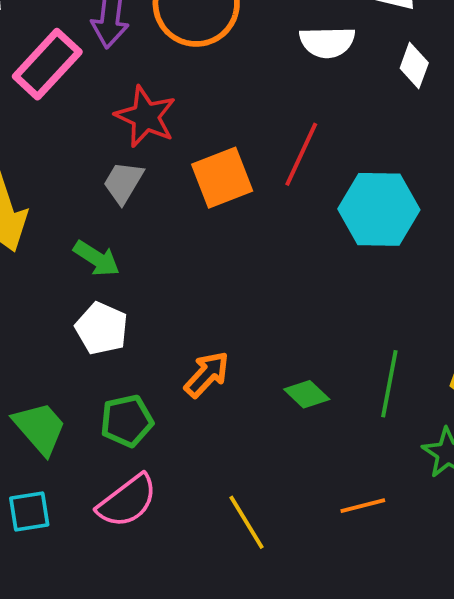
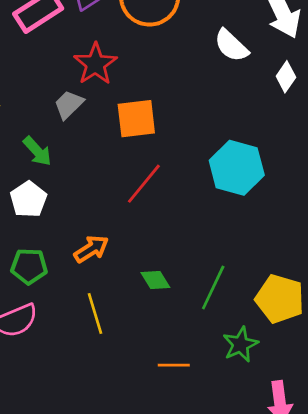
white semicircle: (327, 42) -> (231, 46), turned 30
red line: (301, 154) -> (144, 184), moved
yellow line: (246, 522) -> (95, 314), moved

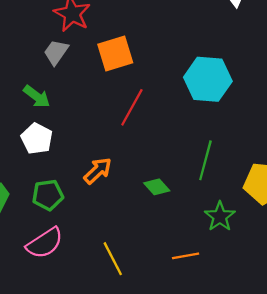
green line: (213, 287) -> (205, 160), moved
yellow line: (95, 314) -> (113, 259), moved
green star: (240, 344) -> (220, 216), moved

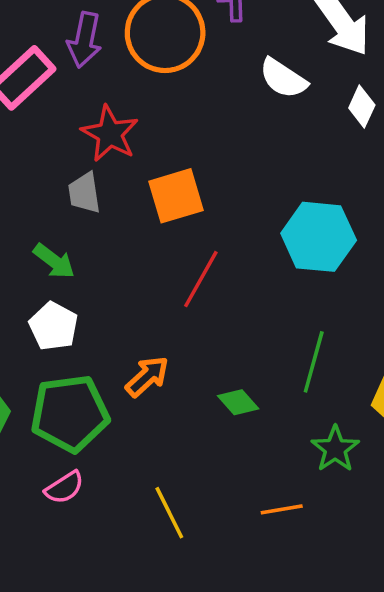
gray trapezoid: (56, 52) -> (84, 193), turned -44
green pentagon: (48, 195) -> (70, 413), size x1.6
pink semicircle: (45, 243) -> (64, 488), size x0.7

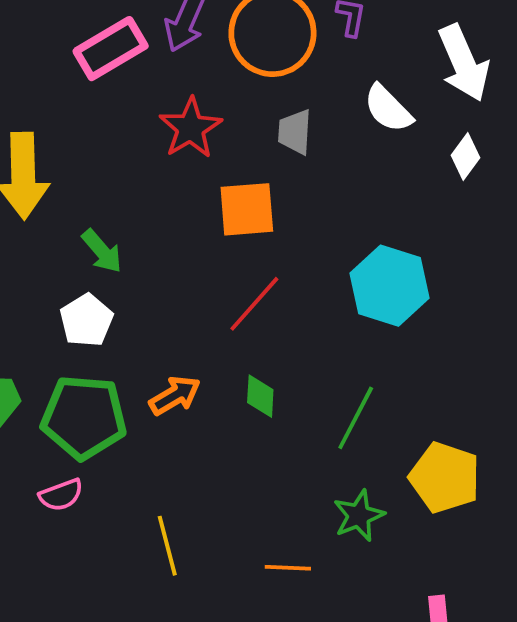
gray trapezoid: (84, 193) -> (295, 132), moved
green diamond: (238, 402) -> (260, 396), moved, turned 33

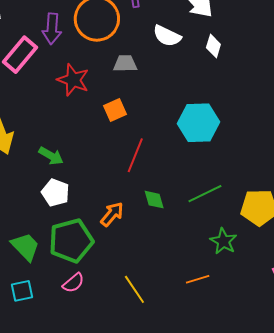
gray trapezoid: (295, 132) -> (125, 64), turned 105
orange square: (247, 209) -> (115, 110), size x0.7
green line: (356, 418) -> (205, 194), turned 56

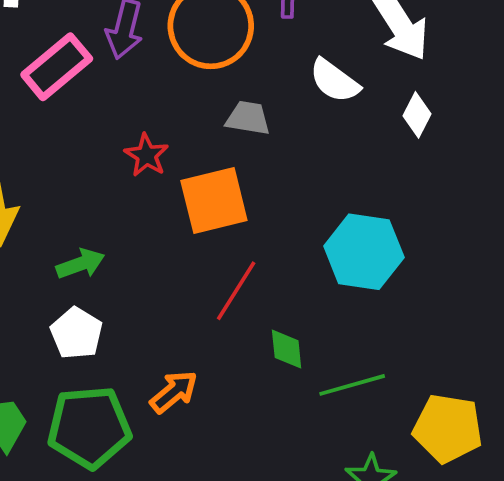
red star: (73, 80) -> (147, 155), moved, size x0.7
orange square: (115, 110) -> (214, 200), size x1.6
green arrow: (51, 156) -> (80, 264), turned -60
green diamond: (154, 200) -> (287, 349), moved

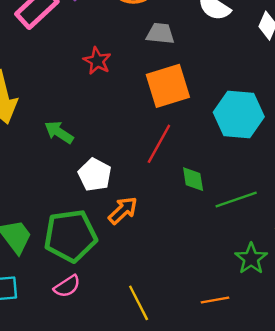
orange square: (214, 200) -> (168, 86), moved
green arrow: (80, 264) -> (59, 132), turned -124
white pentagon: (76, 333) -> (95, 175), moved

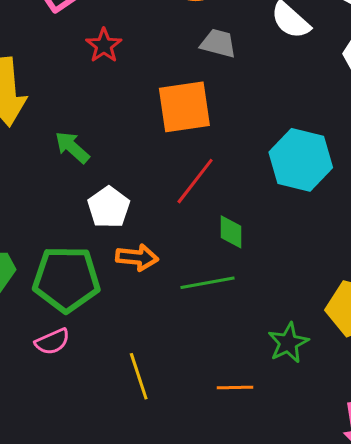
red star: (97, 61) -> (104, 45), moved
orange square: (168, 86) -> (184, 107), moved
green line: (236, 200) -> (208, 283), moved
orange arrow: (123, 210) -> (137, 257), turned 40

